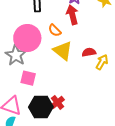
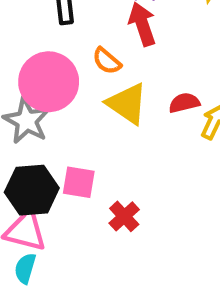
pink square: (28, 78) -> (79, 182), moved
black hexagon: (41, 107) -> (32, 190), moved

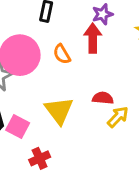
yellow triangle: (127, 104) -> (59, 111), moved

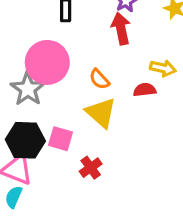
orange semicircle: (62, 54) -> (99, 79), moved
yellow arrow: (118, 117) -> (163, 68), moved, turned 70

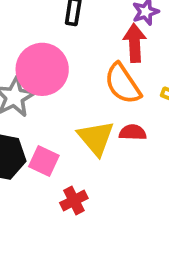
orange semicircle: (99, 79) -> (123, 84), moved, size x1.6
red semicircle: (145, 90) -> (133, 132), moved

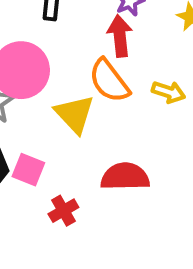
red semicircle: (133, 132) -> (125, 177), moved, size x1.6
yellow triangle: (96, 138) -> (75, 114), moved

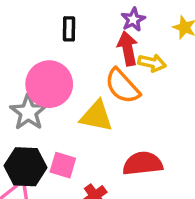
yellow arrow: (169, 92) -> (152, 63), moved
yellow triangle: (75, 114) -> (96, 116), turned -30

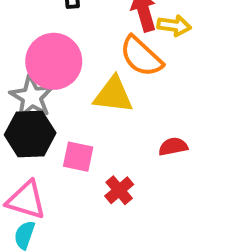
red semicircle: (143, 163) -> (173, 147), size x0.6
black hexagon: (25, 167) -> (30, 134), moved

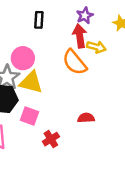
pink circle: (54, 61) -> (23, 58), size x0.7
yellow triangle: (113, 95) -> (31, 82), moved

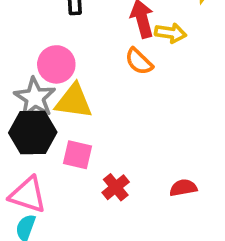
orange semicircle: (75, 62) -> (139, 61), size x0.7
red semicircle: (86, 118) -> (183, 188), moved

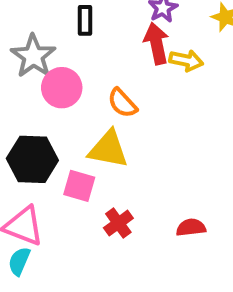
orange semicircle: (139, 61) -> (122, 103), moved
gray star: (35, 98) -> (33, 56), moved
yellow triangle: (74, 101) -> (108, 149), moved

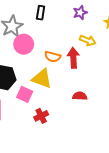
red arrow: (156, 43) -> (73, 58), moved
orange semicircle: (122, 103) -> (53, 57), turned -42
red semicircle: (191, 227) -> (80, 96), moved

